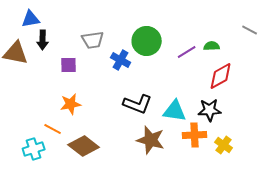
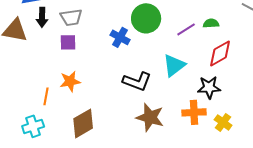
gray trapezoid: (93, 40) -> (71, 17), moved
cyan triangle: (175, 111) -> (174, 65), moved, turned -45
orange line: (53, 129) -> (46, 96), moved, turned 72
brown diamond: (84, 146) -> (83, 123), turned -68

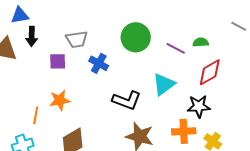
gray trapezoid: (71, 17) -> (77, 39), moved
purple line: (186, 29) -> (176, 48), turned 60
blue cross: (120, 37) -> (99, 63), moved

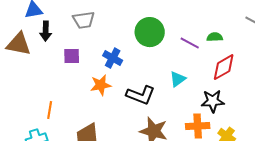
gray trapezoid: (77, 39) -> (84, 20), moved
cyan triangle: (164, 84) -> (178, 79), size x0.7
orange star: (60, 100) -> (101, 85), moved

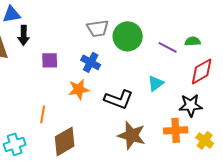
gray trapezoid: (84, 20) -> (98, 28), moved
orange line: (50, 110) -> (43, 114), moved

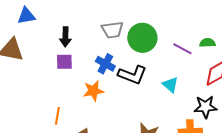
black arrow: (24, 35) -> (65, 37), moved
cyan triangle: (156, 83) -> (170, 85), turned -42
black L-shape: (119, 99) -> (132, 75), moved

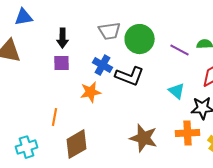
cyan triangle: (170, 85) -> (177, 91), moved

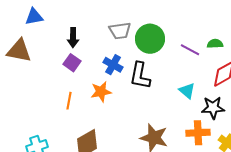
purple square: (62, 63) -> (72, 63), turned 36
black L-shape: (130, 76) -> (140, 76), turned 80
orange line: (55, 117) -> (69, 101), moved

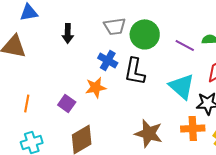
purple square: (72, 63) -> (67, 103), moved
cyan triangle: (187, 91) -> (182, 86), size x1.6
orange line: (69, 101) -> (27, 103), moved

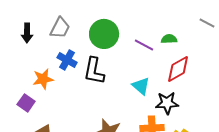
gray trapezoid: (115, 26) -> (60, 28), moved, turned -55
cyan triangle: (182, 86) -> (141, 86), size x0.7
orange star: (96, 87) -> (43, 79), moved

